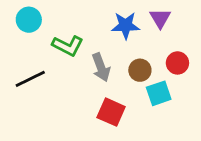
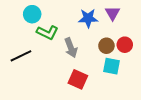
cyan circle: (29, 20) -> (32, 14), moved
brown circle: (140, 70) -> (106, 46), moved
cyan square: (159, 93) -> (112, 66), turned 30

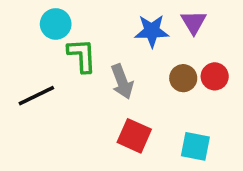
green L-shape: (47, 32) -> (82, 55), turned -120
cyan square: (112, 66) -> (195, 146), moved

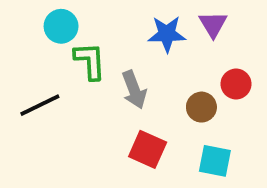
brown circle: (183, 78) -> (201, 107), moved

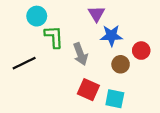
purple triangle: (213, 24) -> (96, 14), moved
blue star: (167, 34) -> (111, 36), moved
cyan square: (215, 161) -> (115, 99), moved

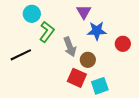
green L-shape: (54, 37) -> (47, 32), turned 40
brown circle: (121, 64) -> (88, 60), moved
cyan square: (115, 99) -> (100, 86), turned -30

